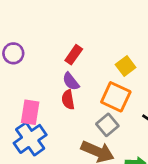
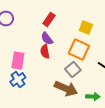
yellow square: (126, 66) -> (86, 28), turned -32
blue cross: (30, 139) -> (18, 80), size x0.7

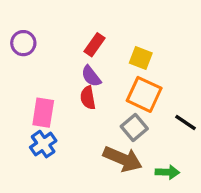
yellow square: (86, 28) -> (141, 58), moved

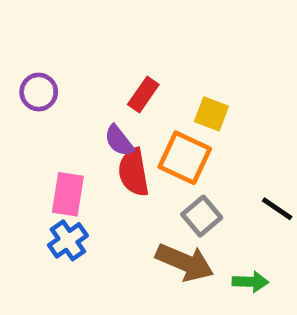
purple semicircle: (91, 76) -> (119, 141), moved
orange square: (144, 94) -> (185, 158), moved
red semicircle: (88, 98) -> (134, 172), size x1.4

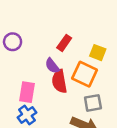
gray square: (202, 216) -> (93, 103), turned 30

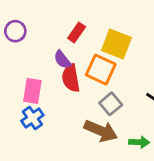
yellow square: (98, 53) -> (116, 44), size x1.5
gray square: (93, 103) -> (111, 104), turned -30

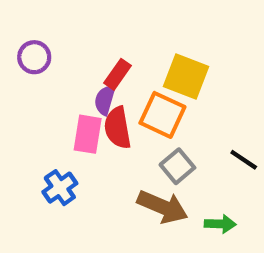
red rectangle: (77, 33) -> (118, 74), moved
purple semicircle: (62, 60) -> (105, 100), turned 54
pink rectangle: (32, 91) -> (88, 134), moved

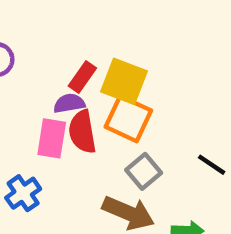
yellow square: (186, 76) -> (124, 81), moved
purple semicircle: (105, 100) -> (69, 103), turned 64

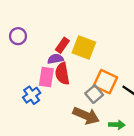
orange square: (128, 119) -> (105, 82), moved
blue cross: (23, 193) -> (32, 95), moved

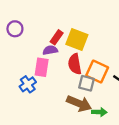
red semicircle: (62, 74) -> (75, 64), moved
gray square: (94, 94) -> (87, 83), turned -35
green arrow: (117, 125) -> (99, 112), moved

